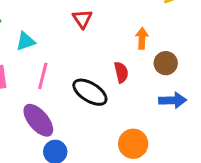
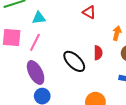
red triangle: (82, 19) -> (89, 12), moved, turned -40
pink line: (43, 76) -> (35, 42), moved

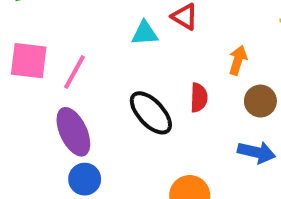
cyan triangle: (39, 18) -> (145, 33), moved

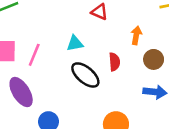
cyan triangle: (145, 33) -> (75, 43), moved
purple ellipse: (73, 132) -> (21, 92), moved

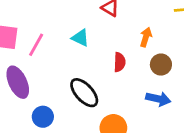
cyan triangle: (75, 43) -> (80, 38), turned 30
black ellipse: (85, 75) -> (84, 93), moved

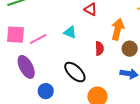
orange arrow: (146, 37) -> (118, 29), size x1.5
pink line: (36, 45) -> (38, 39), turned 36

